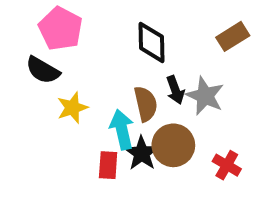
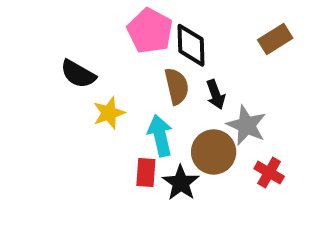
pink pentagon: (61, 29) -> (150, 31), moved
gray star: (205, 96) -> (246, 125), moved
brown semicircle: (146, 104) -> (177, 86), moved
black star: (142, 153) -> (181, 183), moved

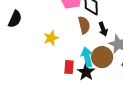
black semicircle: (78, 74) -> (15, 19), moved, turned -96
cyan arrow: (160, 136) -> (87, 57), moved

